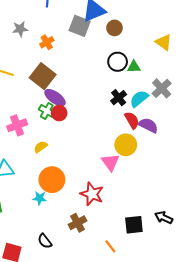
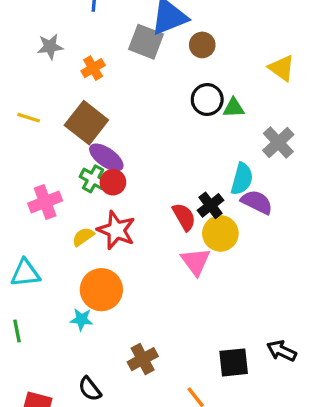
black cross: (119, 98) -> (210, 205), moved
cyan semicircle: (139, 99) -> (242, 179), moved, turned 144
red semicircle: (132, 120) -> (184, 217), moved
red star: (92, 194) -> (116, 230), moved

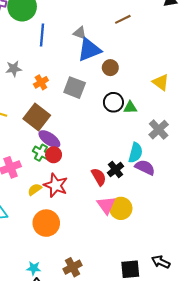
gray square: (146, 42) -> (75, 88), moved
yellow circle: (220, 233) -> (121, 208), moved
cyan star: (82, 319) -> (34, 268), moved

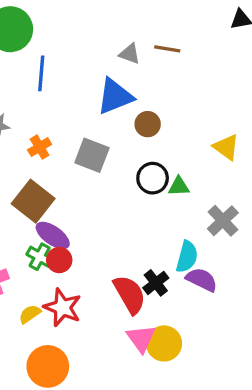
brown line: (123, 19) -> (167, 49), turned 35
gray triangle: (80, 33) -> (130, 54), moved
red semicircle: (99, 177) -> (130, 294), size x1.4

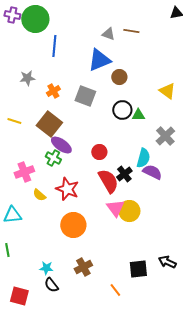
red circle: (59, 260) -> (99, 152), moved
yellow semicircle: (30, 314) -> (39, 195), moved, turned -104
orange circle: (48, 366) -> (73, 225), moved

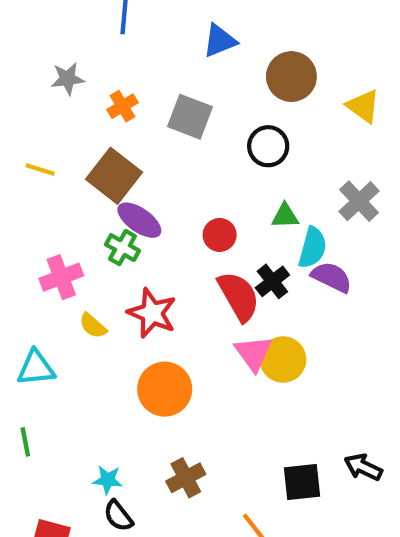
blue triangle: (99, 60) -> (220, 41), size x0.7
brown circle: (119, 77) -> (291, 77), moved, size x1.5
green triangle: (138, 115) -> (285, 216), moved

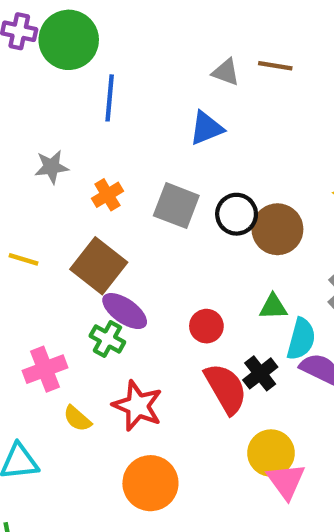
brown circle: (291, 77) -> (277, 229), moved
black circle: (268, 146) -> (237, 214), moved
pink triangle: (253, 353) -> (286, 481), moved

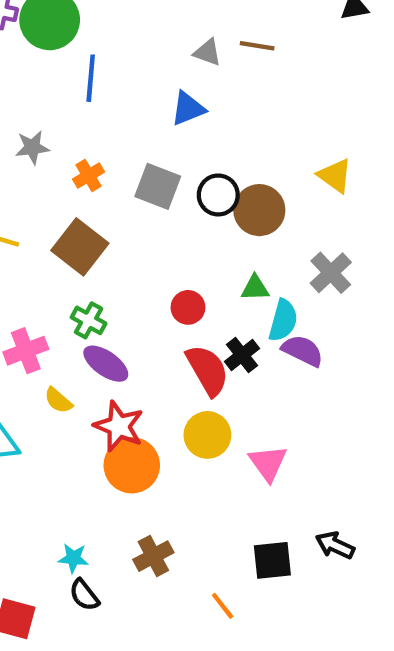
purple ellipse: (125, 311) -> (106, 364), moved
red star: (138, 406) -> (119, 426), moved
yellow circle: (271, 453) -> (207, 435), moved

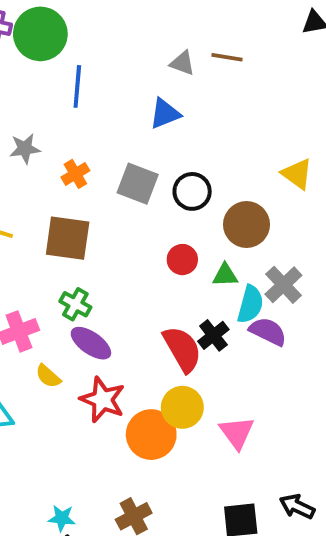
brown circle: (259, 210) -> (247, 225), moved
brown square: (80, 247) -> (68, 238), turned -30
gray cross: (331, 273) -> (283, 285), moved
red circle: (188, 307) -> (182, 260), moved
orange circle: (132, 465) -> (151, 435), moved

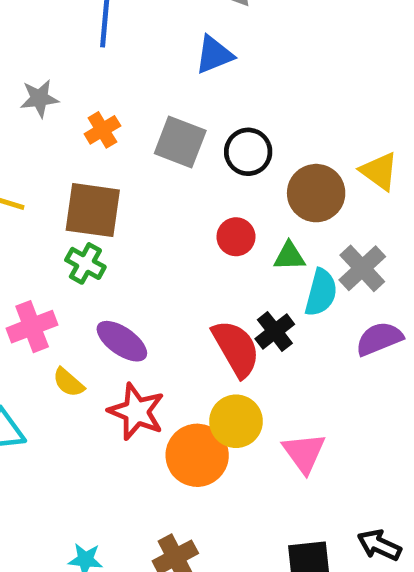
yellow triangle: (297, 174) -> (379, 171), moved
green cross: (75, 304) -> (85, 263), moved
purple semicircle: (268, 331) -> (379, 339), moved, turned -48

